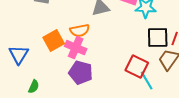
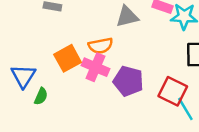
purple pentagon: (81, 73) -> (128, 81), moved
green semicircle: (34, 87) -> (41, 96), moved

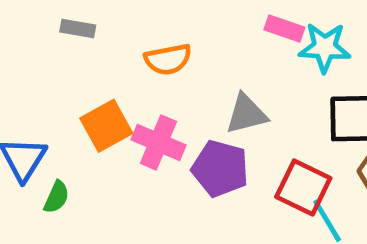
gray triangle: (127, 17) -> (246, 114), moved
orange semicircle: (101, 46) -> (168, 59), moved

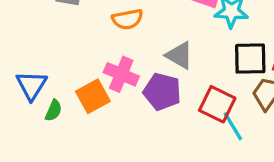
gray triangle: (246, 114) -> (179, 55), turned 44
orange square: (106, 126) -> (93, 96), moved

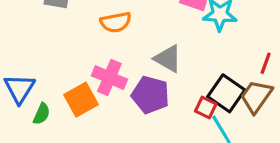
black square: (250, 59) -> (226, 93), moved, turned 36
red square: (217, 104) -> (206, 107), size x0.6

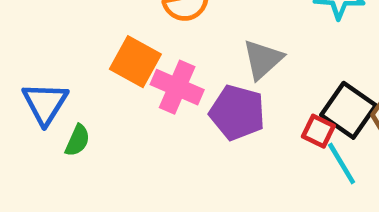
gray triangle: (168, 59) -> (263, 59), turned 48
orange square: (81, 100) -> (135, 62), moved, turned -32

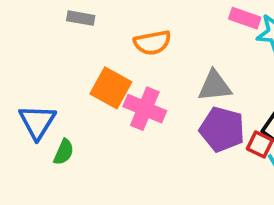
gray triangle: (263, 59) -> (215, 86), turned 36
purple pentagon: (237, 113) -> (222, 129), moved

